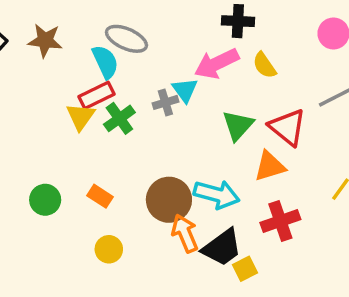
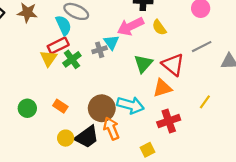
black trapezoid: (222, 247) -> (87, 137), moved

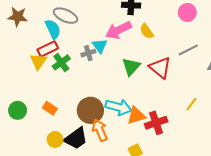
orange triangle: (162, 88) -> (136, 116), moved

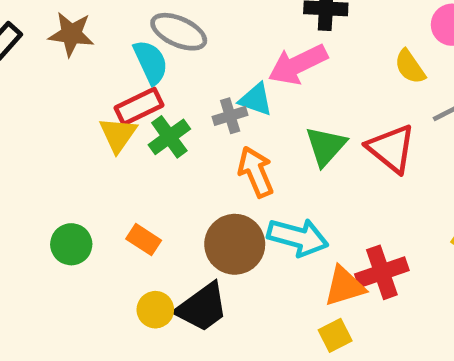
yellow semicircle: (147, 31) -> (410, 67), moved
cyan triangle: (100, 46) -> (256, 99), turned -35
orange triangle: (136, 116) -> (344, 286), moved
orange arrow: (100, 130) -> (256, 172), moved

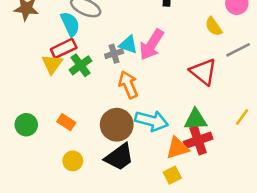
pink arrow: (298, 64) -> (152, 45), moved, turned -32
green triangle: (326, 146) -> (195, 120), moved, turned 45
black trapezoid: (202, 307) -> (119, 157), moved

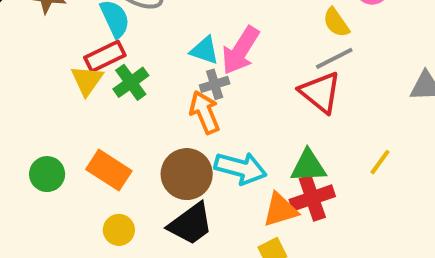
gray line: (238, 50) -> (334, 58), moved
gray cross: (114, 54) -> (215, 84), moved
orange rectangle: (66, 122) -> (109, 170), size x1.5

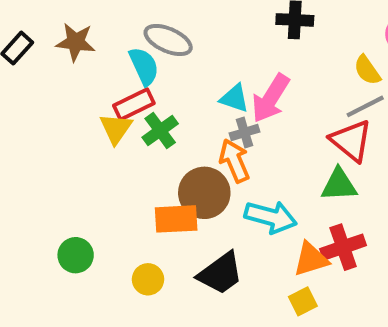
green triangle: (308, 166) -> (339, 185), moved
orange rectangle: (109, 170) -> (176, 219), moved, turned -36
green circle: (47, 174) -> (76, 255), moved
brown circle: (187, 174) -> (204, 193), moved

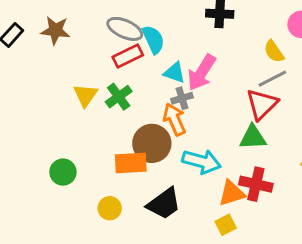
cyan semicircle: (144, 66) -> (153, 39), moved
red rectangle: (134, 104) -> (128, 56), moved
red triangle: (351, 141) -> (262, 104), turned 36
red cross: (343, 247) -> (256, 184), turned 32
green circle: (76, 255) -> (63, 172), moved

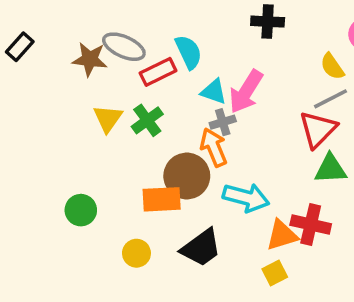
gray ellipse: (125, 29) -> (124, 47), moved
brown star: (55, 30) -> (90, 59), moved
green triangle: (253, 137) -> (330, 169), moved

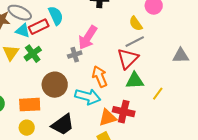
cyan triangle: (214, 92) -> (23, 31), moved
orange arrow: (214, 147) -> (100, 77), moved
orange rectangle: (162, 199) -> (30, 105), moved

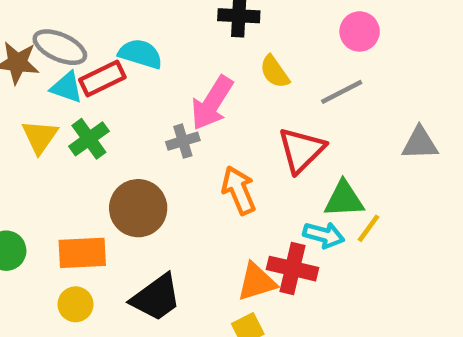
cyan semicircle: (56, 16) -> (140, 54), turned -48
yellow semicircle: (136, 24) -> (275, 72), moved
gray line: (135, 42) -> (342, 92), moved
green triangle: (135, 81) -> (344, 199), moved
cyan arrow: (88, 97) -> (324, 235), moved, size x0.7

